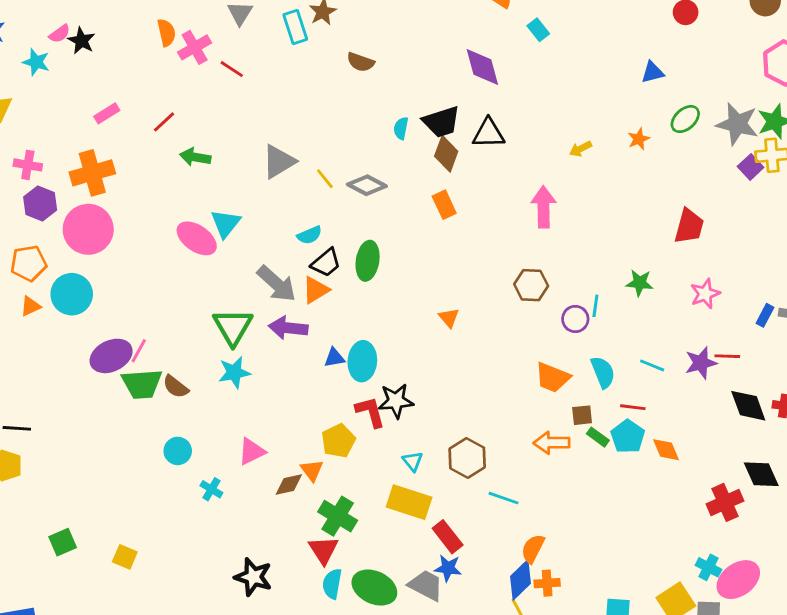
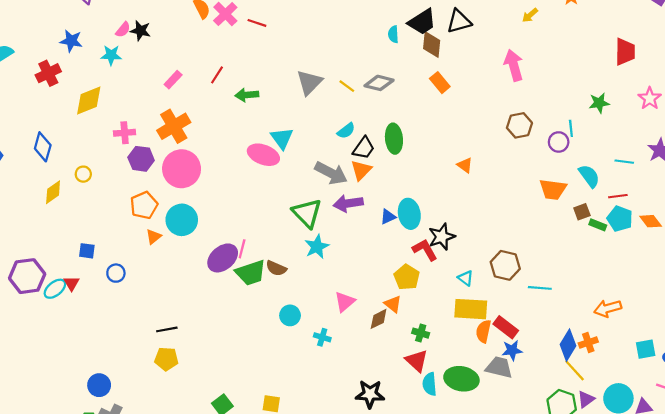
orange arrow: (552, 443) -> (608, 308), moved
green cross: (338, 516) -> (421, 333), size x0.6
orange semicircle: (533, 549) -> (483, 331), moved

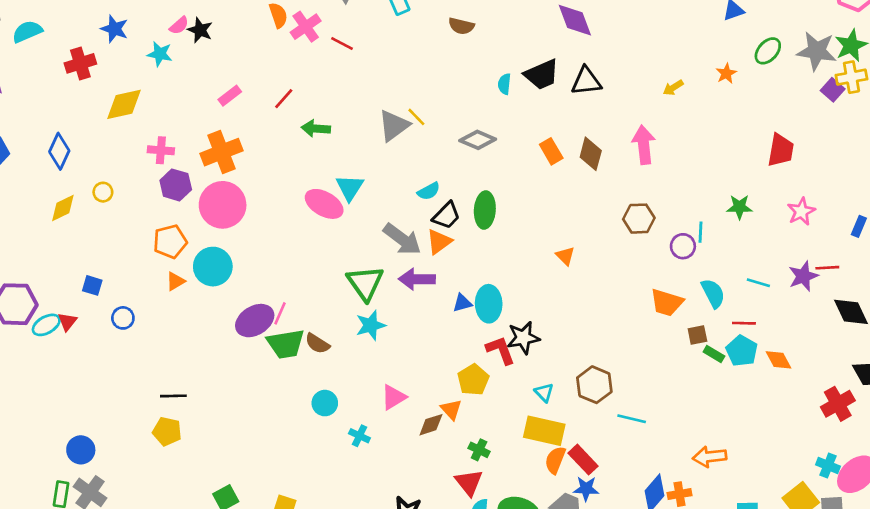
brown diamond: (432, 45) -> (591, 154), moved
yellow line: (347, 86) -> (416, 117), moved

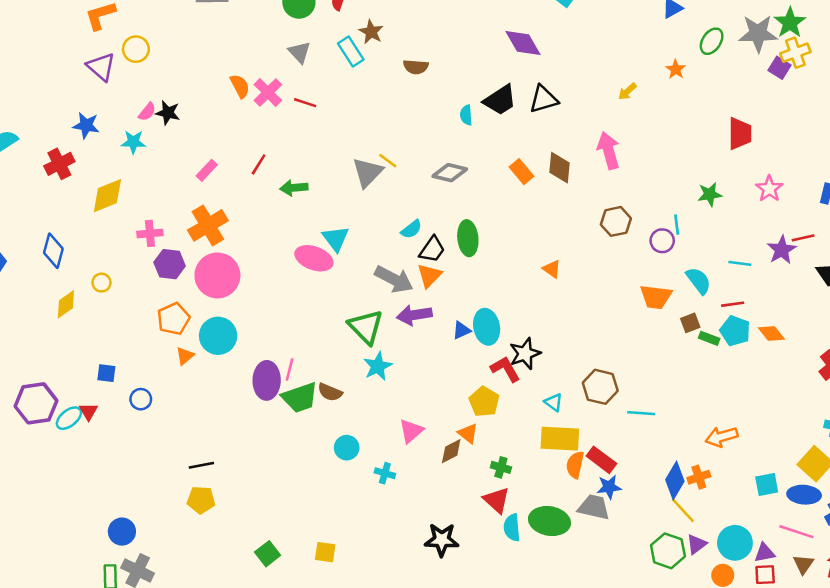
purple ellipse: (255, 321) -> (267, 380), turned -48

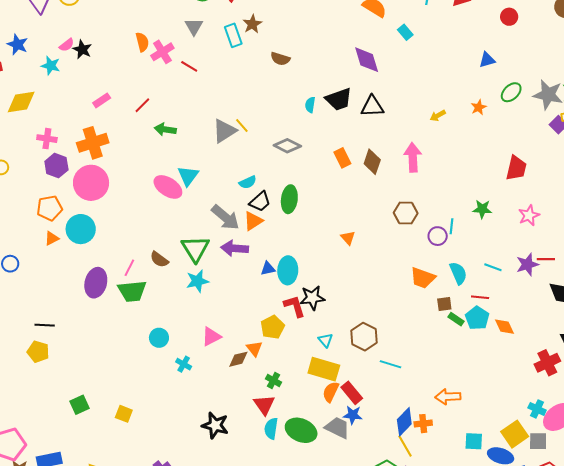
purple ellipse: (267, 380) -> (96, 283), moved
brown semicircle: (330, 392) -> (159, 259), moved

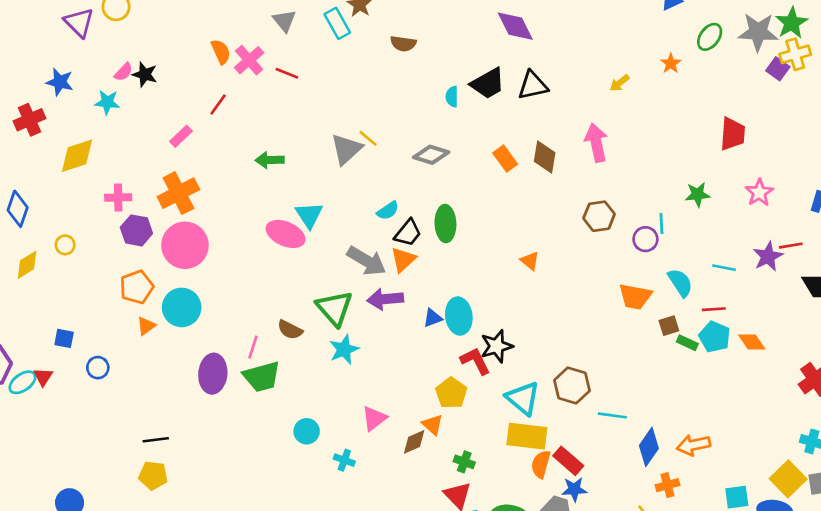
red line: (142, 105) -> (218, 105), moved
cyan triangle: (325, 340) -> (523, 398), size x1.8
blue diamond: (404, 422) -> (649, 447), moved

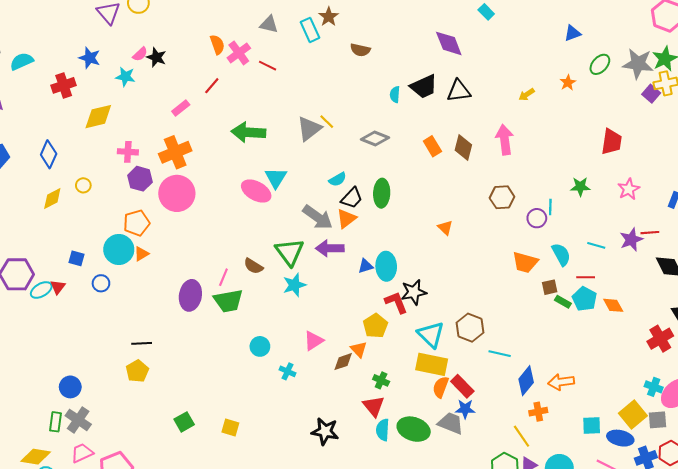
gray triangle: (284, 21) -> (269, 24), turned -42
green arrow: (270, 160) -> (248, 132), size x1.5
cyan circle: (182, 307) -> (119, 249), moved
yellow pentagon: (153, 475) -> (137, 371), turned 30

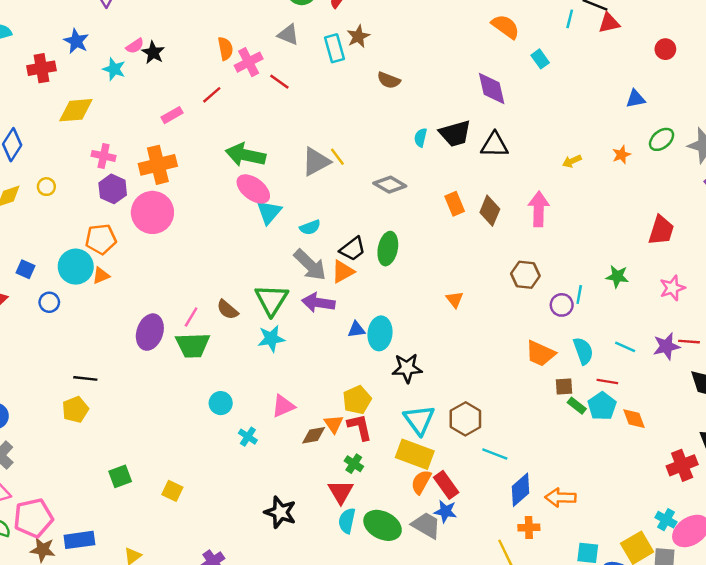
cyan semicircle: (338, 179) -> (310, 227), moved
pink ellipse: (256, 191) -> (253, 189), moved
red L-shape: (396, 302) -> (360, 427), moved

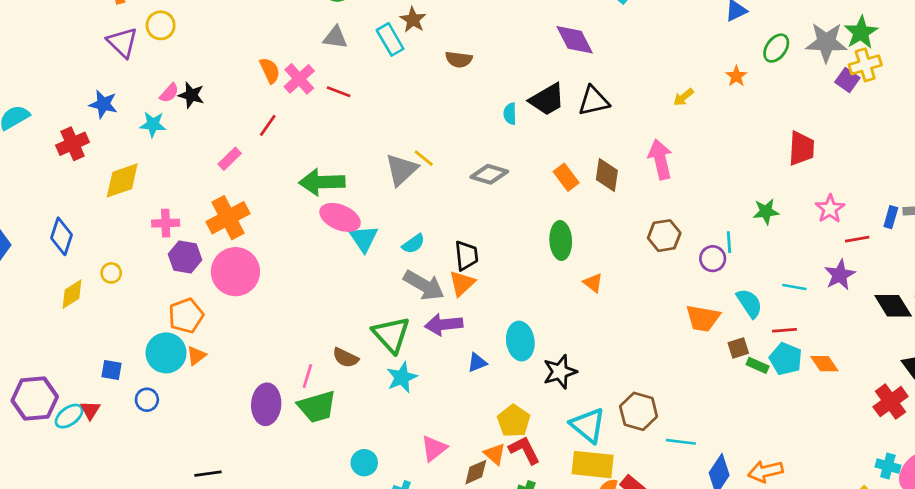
black trapezoid: (353, 249) -> (466, 256), turned -44
green ellipse: (388, 249) -> (561, 240), moved
blue triangle: (356, 330) -> (477, 363), moved
red line: (689, 342) -> (857, 239), moved

